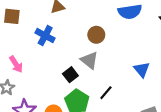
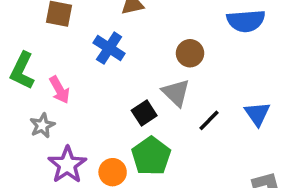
black line: (106, 93) -> (209, 120), moved

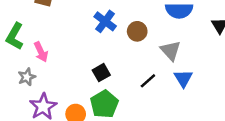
blue cross: (109, 48) -> (105, 21), moved
gray triangle: (176, 93) -> (171, 51), moved

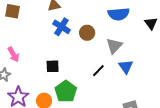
gray triangle: (171, 51) -> (114, 46), turned 30
black square: (101, 73) -> (53, 66), moved, turned 32

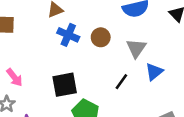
black square: (53, 66) -> (65, 85), size x1.5
blue triangle: (126, 67) -> (154, 72), turned 35

